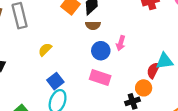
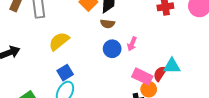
yellow semicircle: (45, 50) -> (59, 41), size x1.5
pink rectangle: (100, 78) -> (142, 76), moved

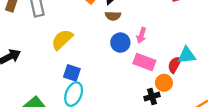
blue square: (65, 73) -> (72, 73), turned -35
pink rectangle: (142, 76) -> (144, 62), moved

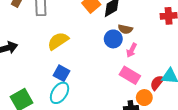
brown semicircle: (113, 16) -> (125, 29), moved
blue circle: (120, 43) -> (113, 39), moved

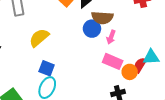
brown semicircle: (125, 29) -> (102, 18), size x1.5
orange circle: (144, 98) -> (130, 72), moved

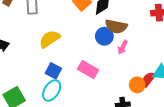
pink rectangle: (113, 61) -> (88, 69), moved

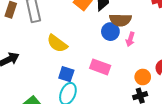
yellow semicircle: (50, 39) -> (57, 43), turned -100
orange circle: (137, 85) -> (143, 77), moved

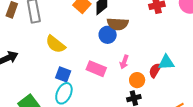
pink arrow: (130, 39) -> (124, 62), moved

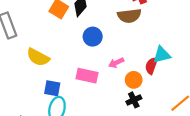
brown semicircle: (118, 24) -> (129, 16), moved
pink arrow: (124, 62) -> (116, 63), turned 56

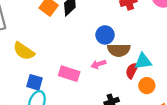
brown semicircle: (129, 16) -> (119, 50), moved
blue circle: (93, 37) -> (105, 35), moved
orange circle: (134, 80) -> (147, 86), moved

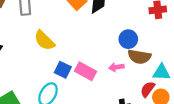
red semicircle: (132, 71) -> (148, 89), moved
blue square: (34, 82) -> (63, 70), moved

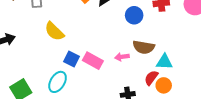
blue circle: (128, 39) -> (134, 15), moved

